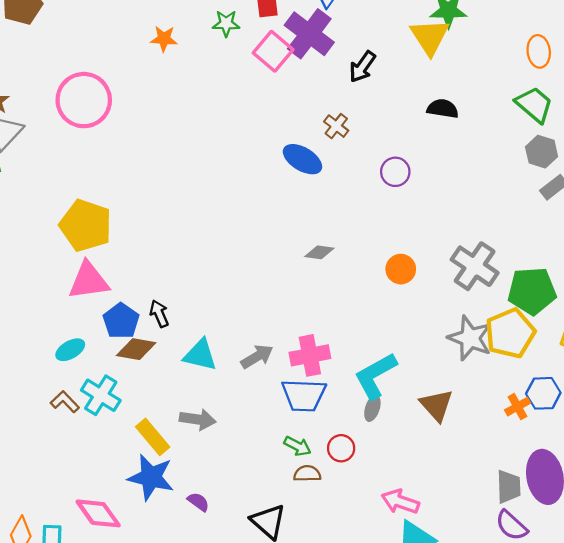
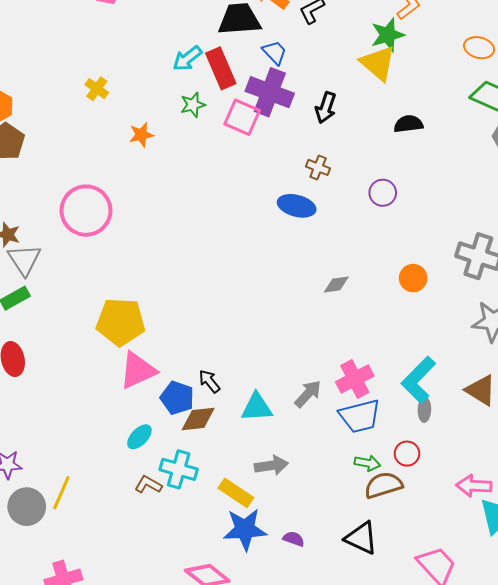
orange ellipse: (539, 51) -> (479, 48), turned -52
brown semicircle: (307, 474) -> (383, 485), size x1.5

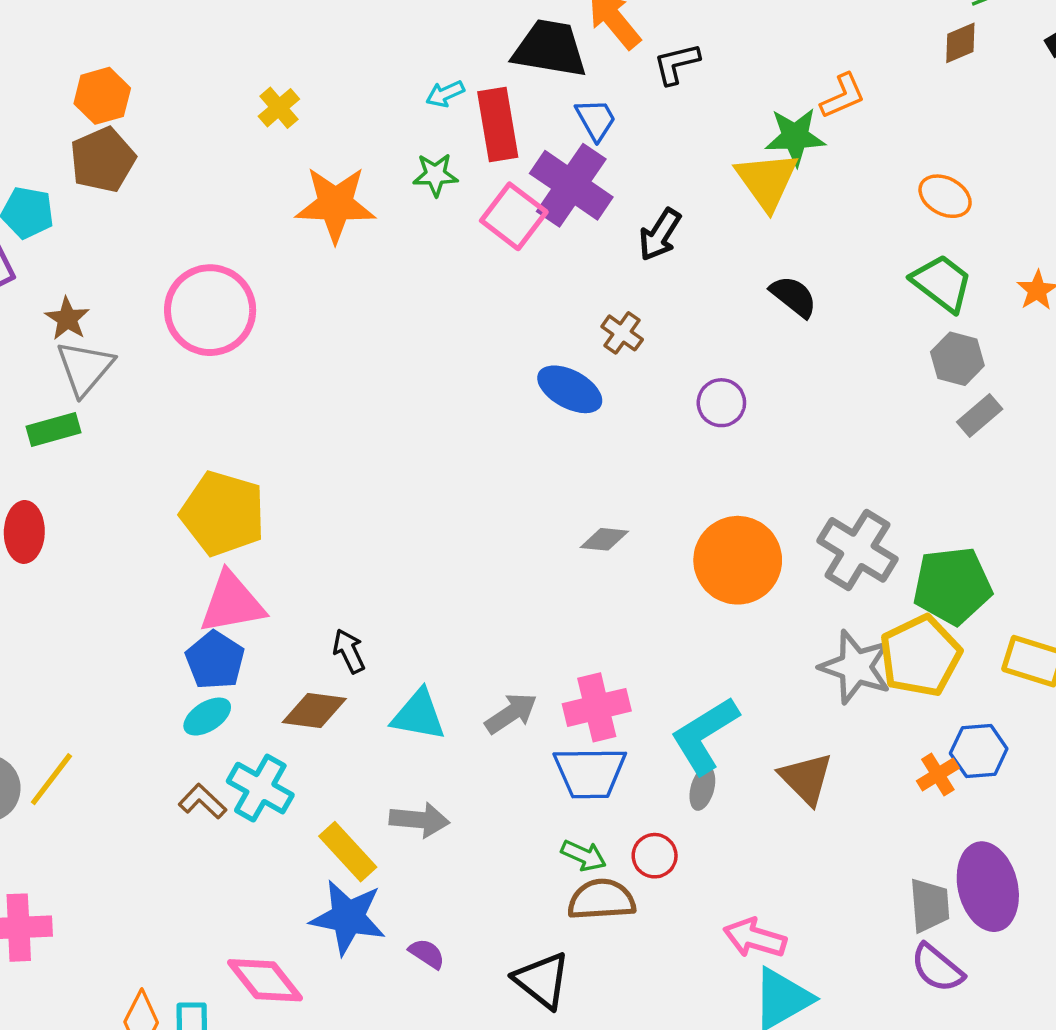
cyan arrow: (187, 58) -> (445, 94), size x0.7
black semicircle: (408, 124) -> (794, 296), turned 32
orange star: (141, 135) -> (335, 204), size x1.8
orange circle: (413, 278) -> (738, 560), size x1.8
blue pentagon: (177, 398) -> (215, 660), moved

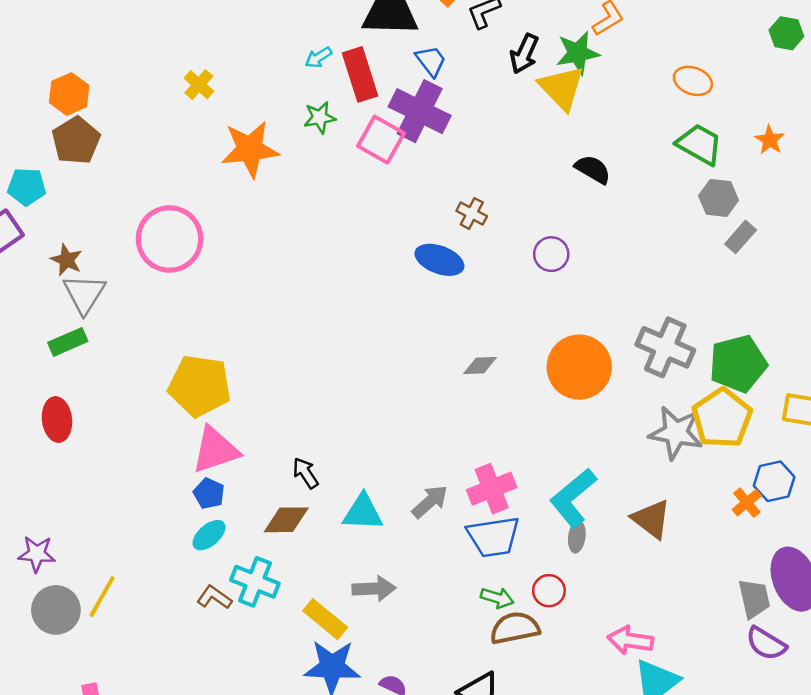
black arrow: (660, 235) -> (524, 54), moved
blue pentagon: (215, 660) -> (209, 493), size x0.7

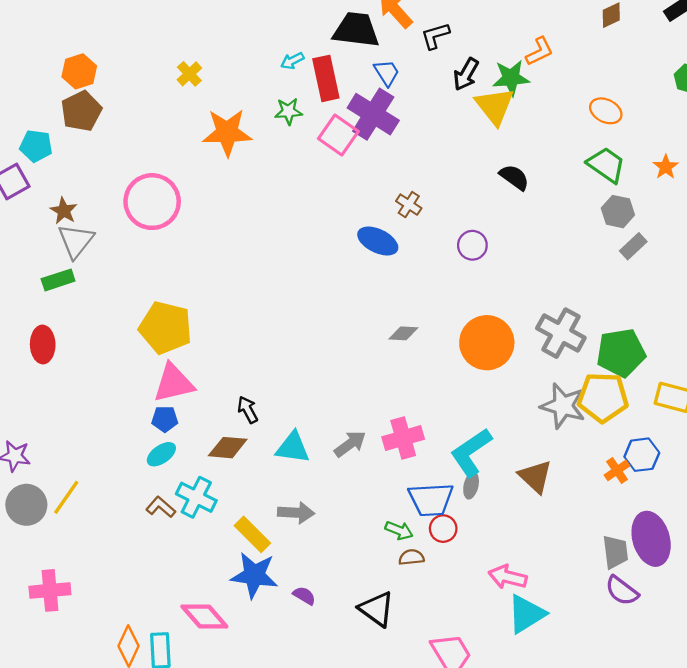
yellow pentagon: (722, 418) -> (603, 397), turned 30
blue pentagon: (209, 493) -> (165, 419), turned -30
blue trapezoid: (493, 537) -> (431, 500), moved
brown semicircle: (515, 628) -> (411, 557), size x0.6

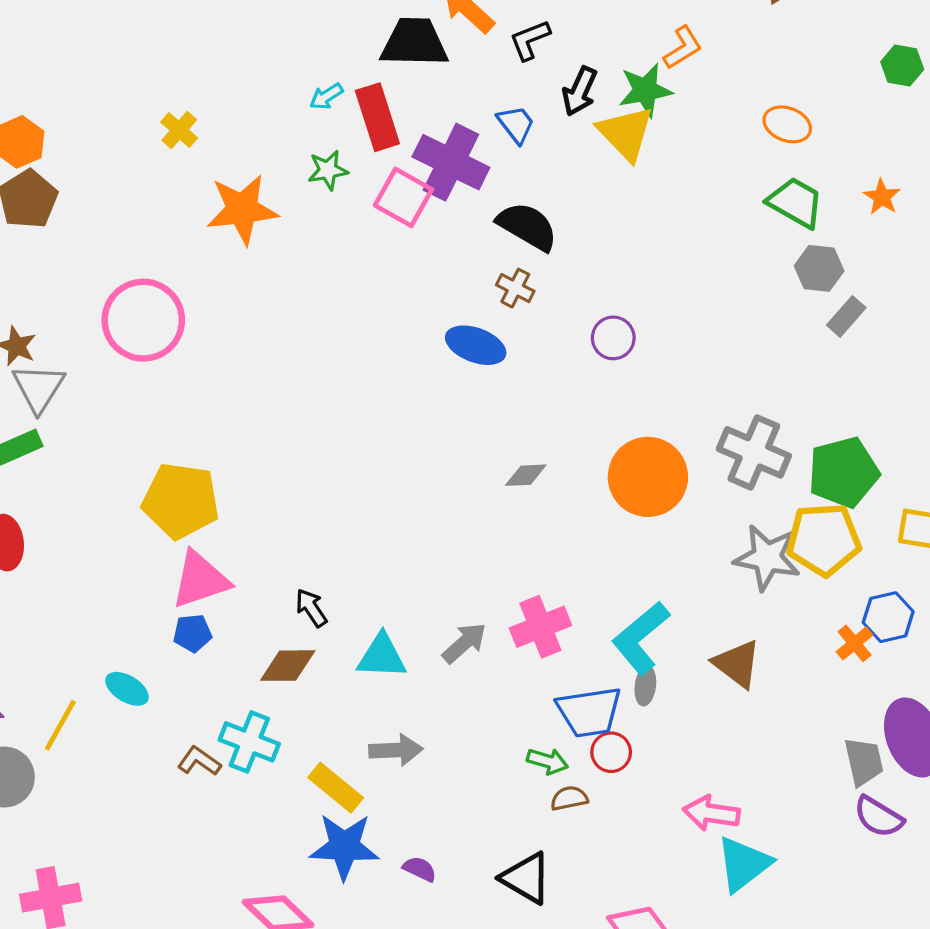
blue trapezoid: (387, 73) -> (516, 124), moved
black semicircle: (514, 177) -> (527, 226), moved, size x1.4
cyan ellipse: (161, 454) -> (127, 689), moved, turned 72
yellow line: (66, 497) -> (60, 725), moved

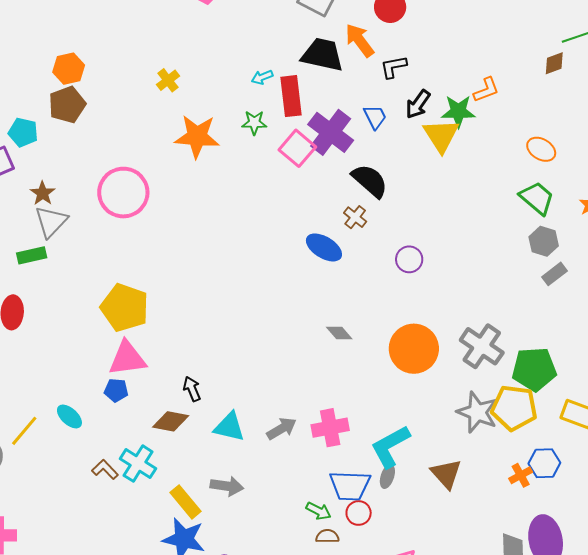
gray diamond: (526, 475) -> (339, 333), turned 40

